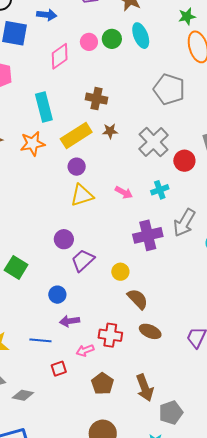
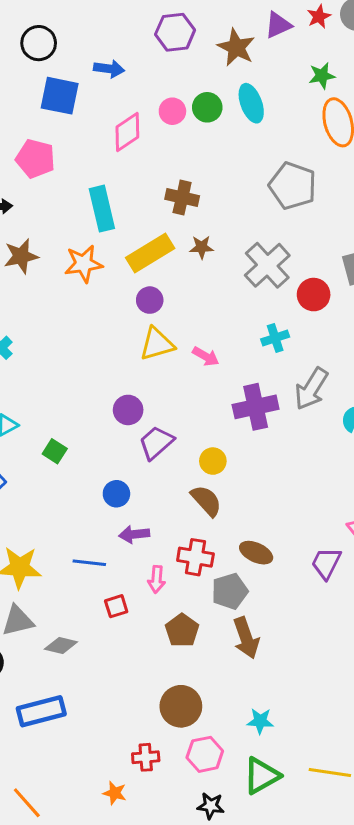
pink arrow: (124, 192) -> (206, 356), moved
green square: (16, 267) -> (55, 451), size x0.7
brown semicircle: (138, 299) -> (206, 501), moved
pink arrow: (85, 350) -> (157, 579), turned -66
gray pentagon: (171, 413) -> (230, 591), moved

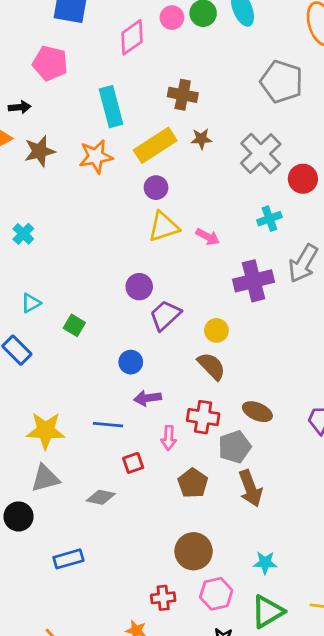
gray diamond: (61, 645) -> (101, 497), moved
blue rectangle: (41, 711) -> (68, 559), size x0.7

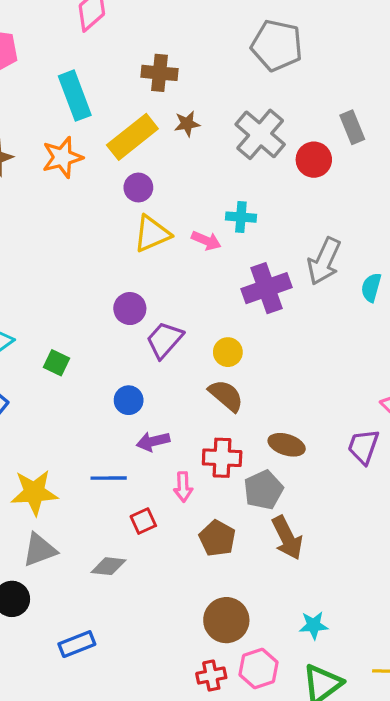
cyan cross: (269, 219) -> (241, 217), moved, turned 30
red cross: (163, 598) -> (211, 676), moved

